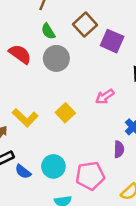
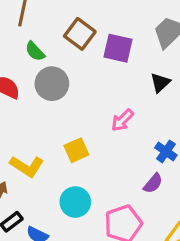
yellow square: (65, 113) -> (76, 150), turned 30
purple semicircle: (119, 149) -> (153, 183), turned 49
cyan circle: (53, 166) -> (75, 202), moved

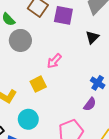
pink arrow: (122, 120) -> (54, 61), moved
cyan circle: (75, 202) -> (28, 119), moved

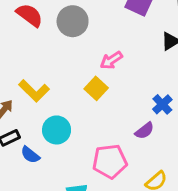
yellow square: (38, 84) -> (96, 88), moved, turned -35

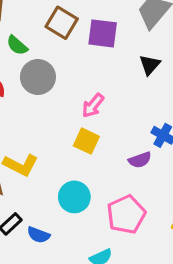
cyan circle: (57, 130) -> (74, 197), moved
purple semicircle: (145, 131) -> (140, 160), moved, turned 36

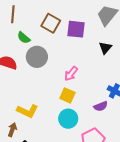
cyan circle: (74, 197) -> (68, 119), moved

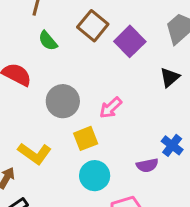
purple square: (76, 29) -> (130, 41), turned 30
gray circle: (37, 57) -> (63, 101), moved
yellow square: (67, 95) -> (86, 138), moved, turned 35

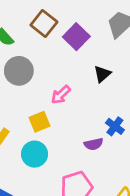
black triangle: (170, 77) -> (102, 74), moved
gray circle: (63, 101) -> (19, 71), moved
cyan circle: (95, 176) -> (35, 154), moved

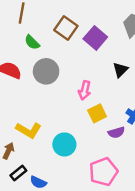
pink arrow: (61, 95) -> (85, 90), turned -30
yellow square: (40, 122) -> (97, 113), moved

